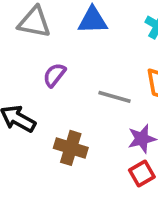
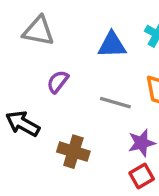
blue triangle: (93, 20) -> (112, 45), moved

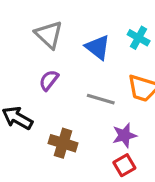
gray triangle: (38, 31) -> (49, 35), moved, turned 32
blue triangle: (112, 45) -> (98, 47), turned 40

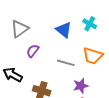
gray triangle: (49, 35) -> (20, 29), moved, turned 42

